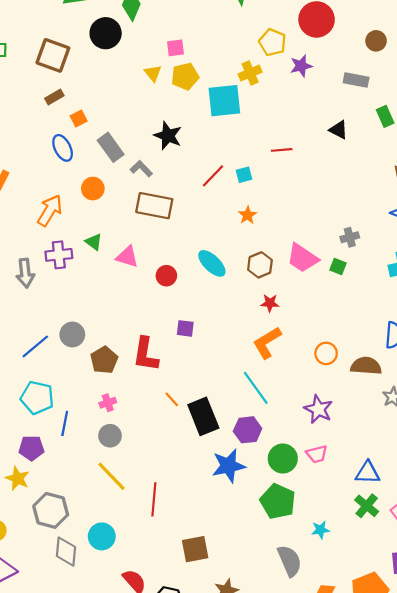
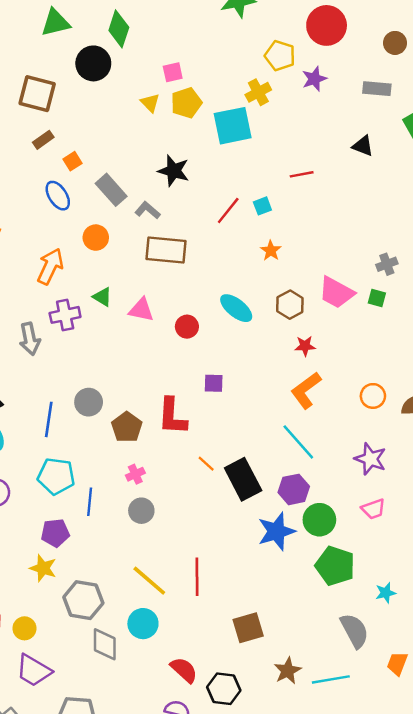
blue line: (35, 346) -> (49, 419), turned -36
green circle: (283, 459) -> (319, 520), moved
yellow line: (111, 476) -> (149, 581), moved

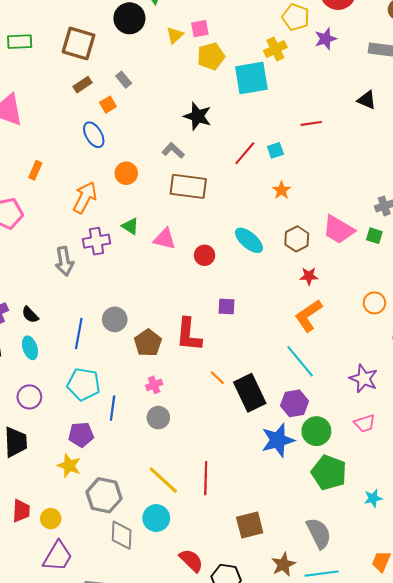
yellow triangle: (150, 103) -> (175, 35), moved, turned 30
gray rectangle: (111, 190) -> (124, 80), moved, size x0.6
orange circle: (373, 396) -> (374, 303), moved
gray semicircle: (354, 631) -> (319, 533), moved
purple trapezoid: (34, 670) -> (58, 556), turned -92

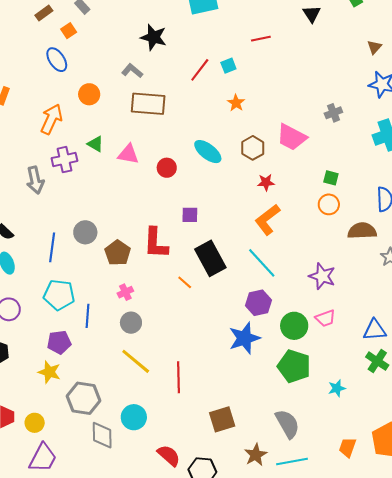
black triangle: (367, 100) -> (312, 14), turned 36
green square: (374, 236) -> (331, 178), moved
black rectangle: (250, 393) -> (210, 258), moved
green circle: (316, 431) -> (294, 326), moved
yellow line: (163, 480) -> (136, 361), moved

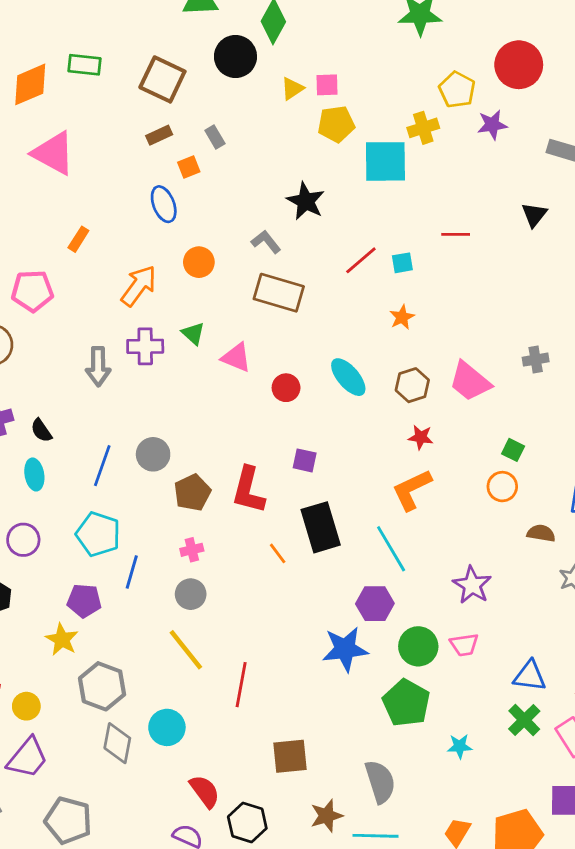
brown semicircle: (362, 231) -> (541, 533), size x0.7

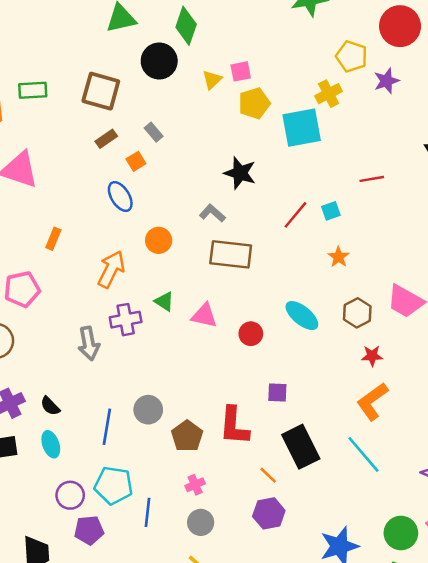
purple circle: (23, 540) -> (70, 495), moved
purple pentagon: (84, 601) -> (89, 530), moved
purple hexagon: (375, 604) -> (269, 513), moved

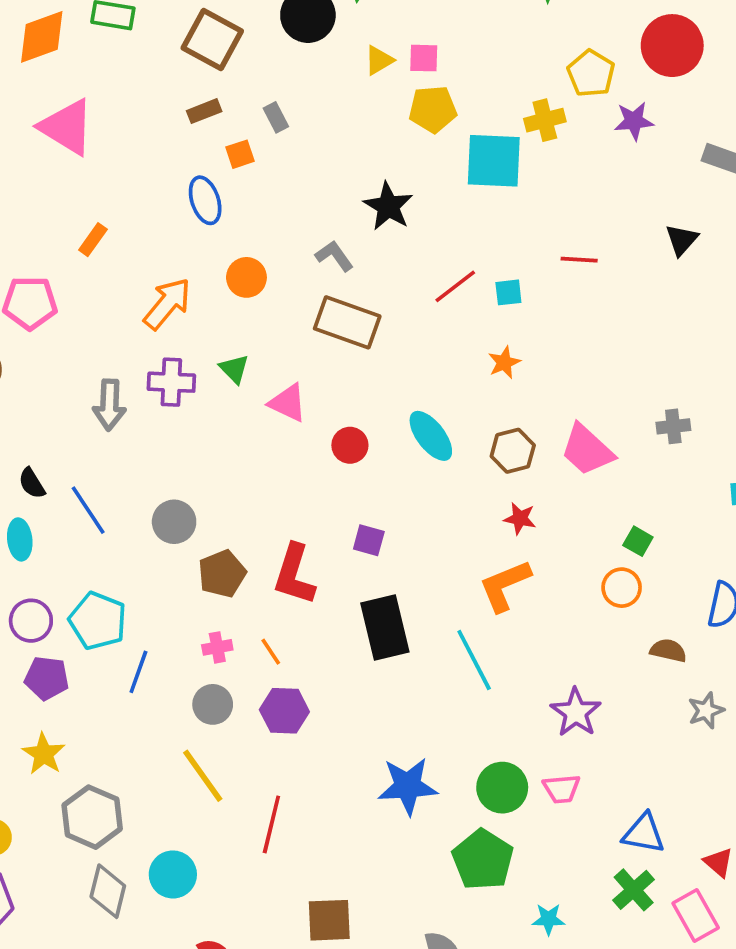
blue line: (107, 427) -> (88, 510), moved, turned -56
orange line: (268, 475) -> (271, 652), moved
purple hexagon: (269, 513) -> (284, 711), moved

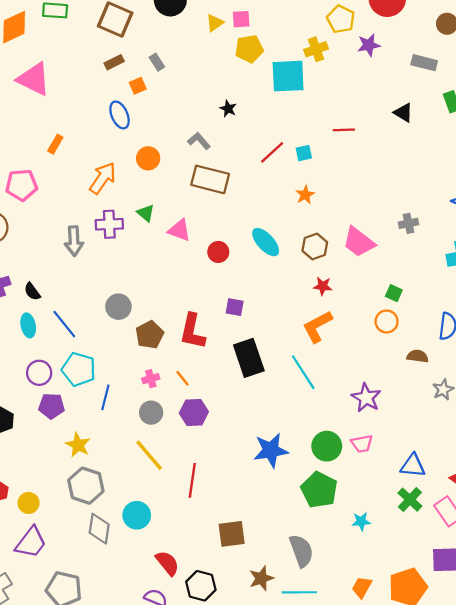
black star: (388, 206) -> (228, 109), size x0.6
black triangle: (682, 240) -> (403, 113), turned -35
blue line: (88, 510) -> (64, 324), moved
yellow star: (44, 754) -> (78, 445), moved

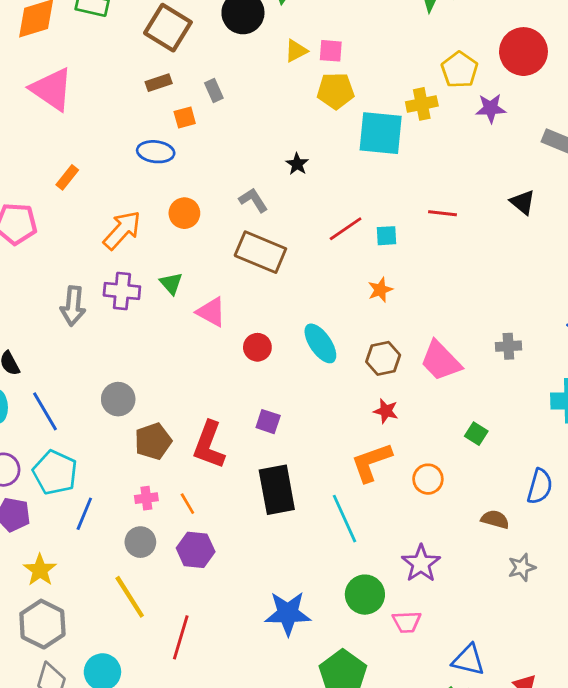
blue ellipse: (120, 115) -> (156, 152), turned -68
orange circle: (387, 322) -> (428, 479), moved
green circle: (327, 446) -> (365, 595), moved

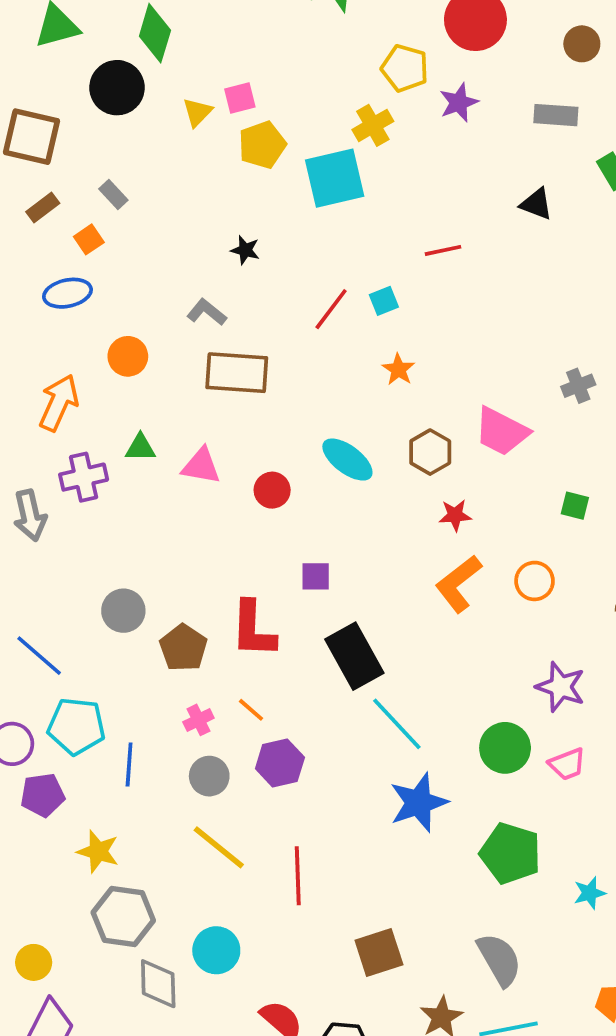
green triangle: (171, 283) -> (140, 448), turned -30
cyan line: (344, 519) -> (397, 724), moved

